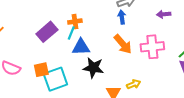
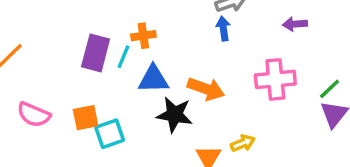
purple rectangle: (47, 32) -> (96, 53), turned -35
cyan line: (71, 33) -> (123, 57), moved
orange arrow: (123, 44) -> (206, 89), moved, turned -30
cyan square: (55, 79) -> (110, 134), size x0.7

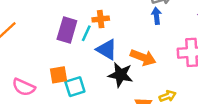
blue triangle: (153, 79) -> (107, 50), turned 30
pink semicircle: (34, 115) -> (24, 87), moved

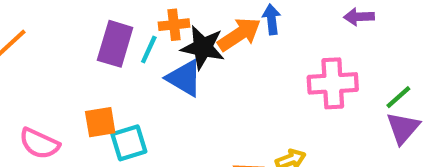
orange arrow: (143, 57) -> (239, 34), moved, turned -55
black star: (121, 75) -> (203, 48), moved

